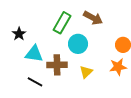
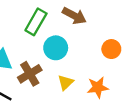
brown cross: (57, 65) -> (30, 74), turned -30
orange star: (118, 67) -> (98, 87), moved

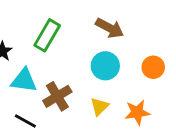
green rectangle: (36, 22) -> (47, 35), moved
cyan circle: (56, 48) -> (105, 66), moved

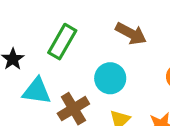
cyan circle: (105, 66) -> (110, 78), moved

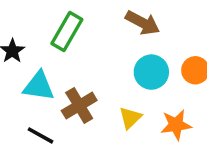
cyan circle: (110, 78) -> (151, 72), moved

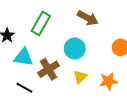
cyan circle: (151, 72) -> (75, 49), moved

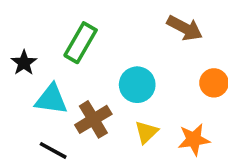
brown arrow: (88, 18) -> (185, 28), moved

